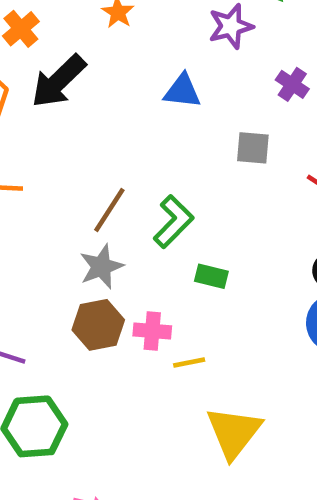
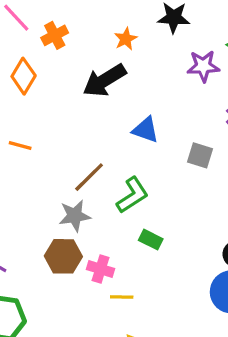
black arrow: (58, 81) -> (104, 80), moved
blue triangle: (182, 91) -> (146, 130), moved

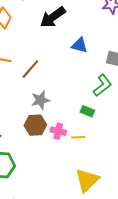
brown line: (89, 177) -> (30, 69), moved
green L-shape: (132, 195) -> (102, 85), moved
yellow line: (122, 297) -> (78, 137), moved

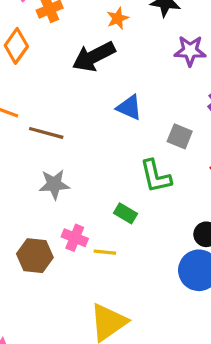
brown line: (30, 69) -> (46, 133), turned 55
green L-shape: (102, 85) -> (156, 176), turned 105
brown hexagon: (35, 125) -> (35, 256), moved

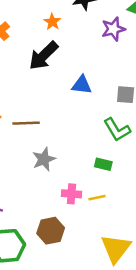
brown hexagon: (35, 256) -> (51, 231), moved

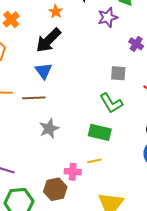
blue triangle: (82, 85) -> (43, 71), moved, turned 48
green rectangle: (103, 164) -> (100, 132), size x1.5
pink cross: (71, 194) -> (73, 172), moved

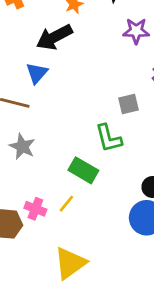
gray square: (118, 73) -> (129, 104), turned -35
gray star: (49, 128) -> (22, 147), turned 30
yellow line: (94, 161) -> (66, 204), turned -56

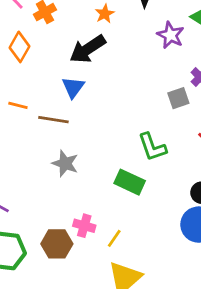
purple star: (136, 31) -> (170, 35), turned 30
gray square: (129, 104) -> (178, 98), moved
yellow line: (66, 204) -> (114, 238), moved

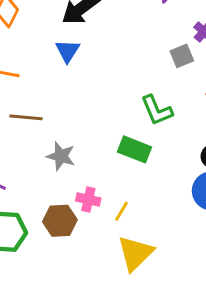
brown line: (53, 120) -> (26, 117), moved
gray star: (65, 163) -> (61, 156), moved

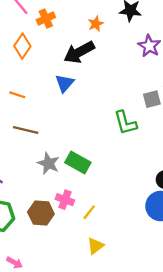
green L-shape: (157, 110) -> (125, 123), moved
green rectangle: (134, 149) -> (78, 163), moved
yellow triangle: (135, 253) -> (95, 246), size x0.6

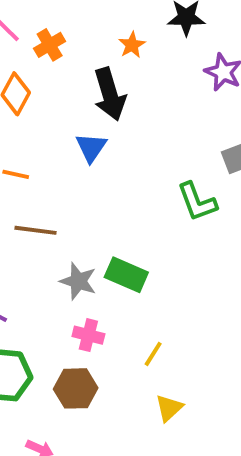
black arrow: (79, 52) -> (110, 94), turned -72
pink cross: (65, 200) -> (88, 335), moved
brown hexagon: (41, 213) -> (76, 388), moved

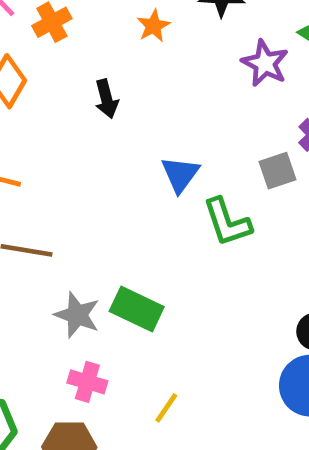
black arrow: (110, 94) -> (107, 99), moved, size x0.6
blue triangle: (91, 147) -> (180, 174), moved

